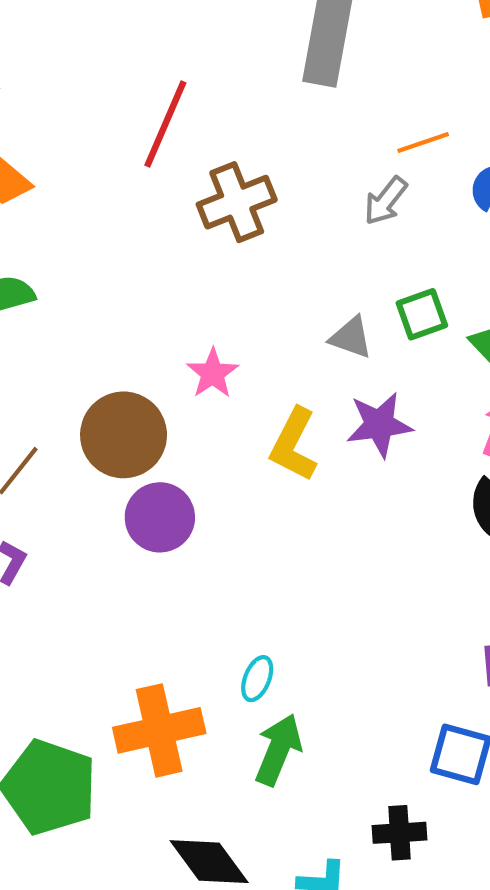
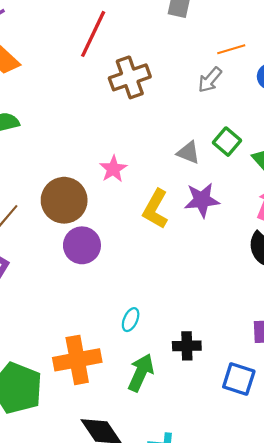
green square: (422, 314) -> (227, 142), turned -32
cyan ellipse: (257, 679) -> (131, 320), moved
black cross: (400, 833) -> (187, 346), moved

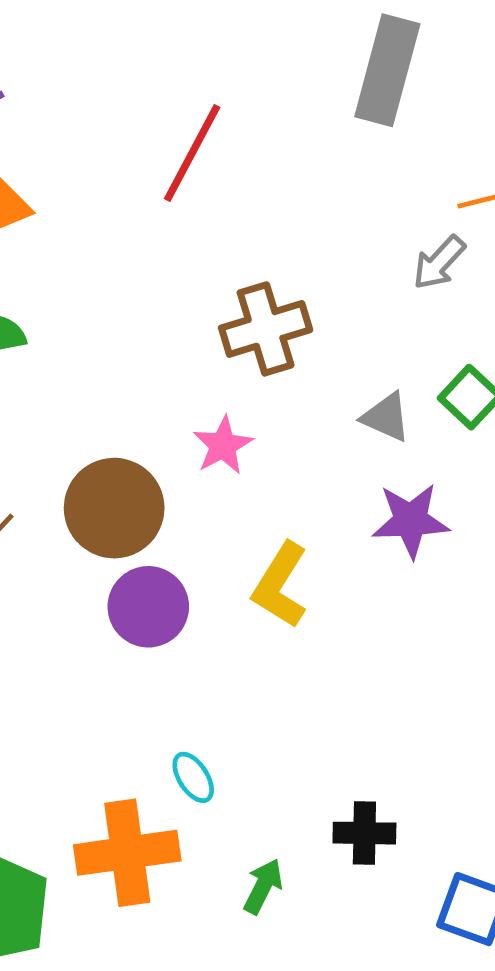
brown cross: (130, 77) -> (266, 329), moved
yellow L-shape: (155, 209) -> (280, 585), moved
cyan ellipse: (131, 320) -> (193, 777), moved, turned -60
green arrow: (141, 373) -> (263, 886), size x0.7

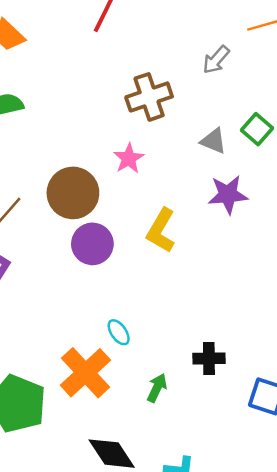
gray arrow: (439, 263) -> (216, 60), moved
orange cross: (127, 853) -> (85, 373), turned -33

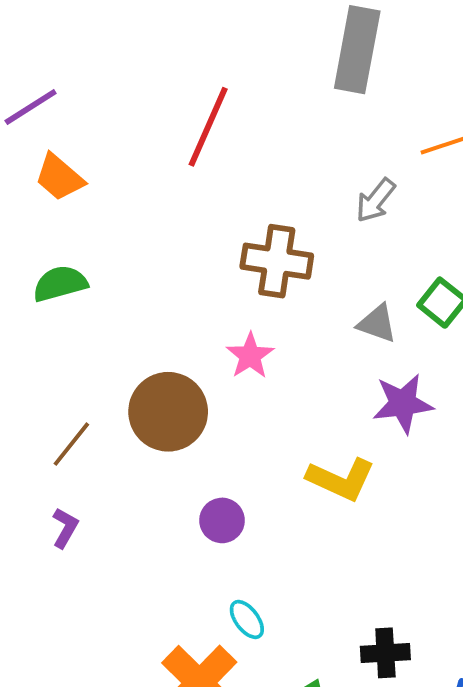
brown cross: (149, 97) -> (277, 261), turned 30
yellow L-shape: (161, 230) -> (341, 479), moved, turned -93
purple circle: (92, 244) -> (222, 520), moved, size x0.7

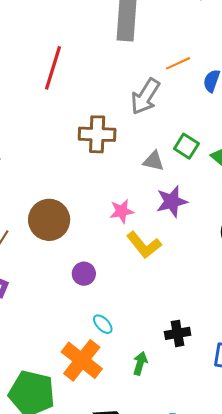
gray arrow: (376, 200) -> (145, 96), size x1.5
pink star: (250, 356) -> (122, 211), moved, turned 30
yellow L-shape: (341, 479) -> (144, 245), turned 33

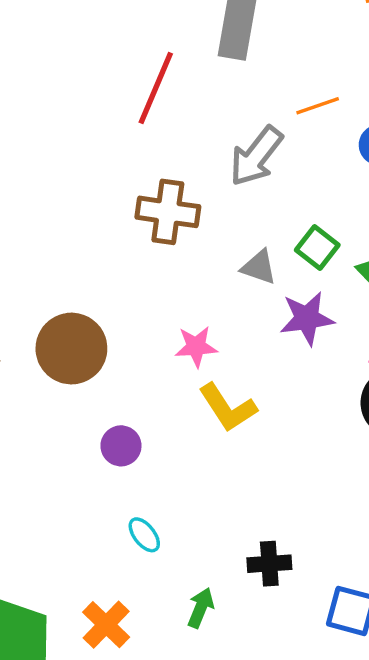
red line: (53, 68) -> (156, 88), moved
purple star: (172, 201) -> (307, 318), moved
orange cross: (82, 360) -> (106, 625), moved, size x0.7

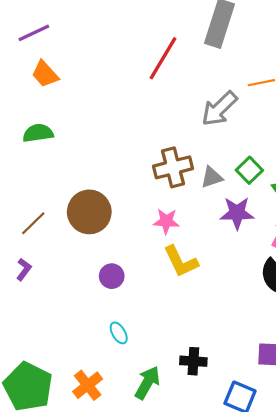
brown cross: (168, 212) -> (173, 167), moved, turned -30
gray triangle: (259, 267) -> (212, 177), turned -45
green arrow: (201, 608) -> (147, 383), size x1.4

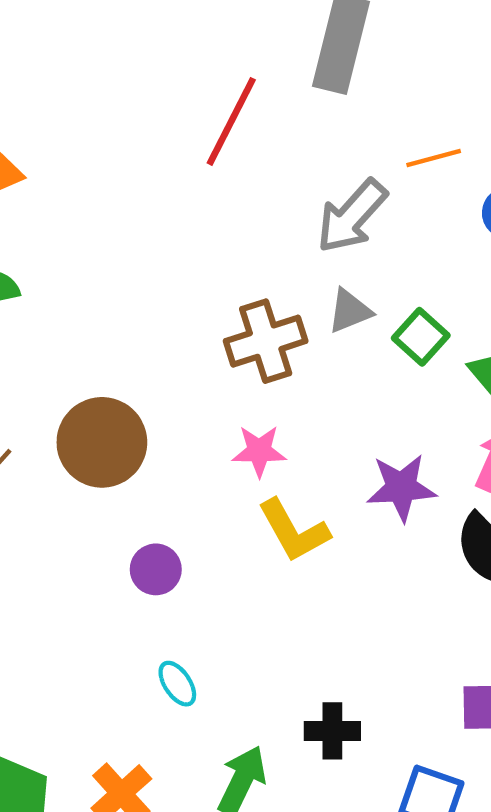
gray triangle: (212, 177) -> (350, 311), moved
purple star: (237, 213) -> (401, 488), moved

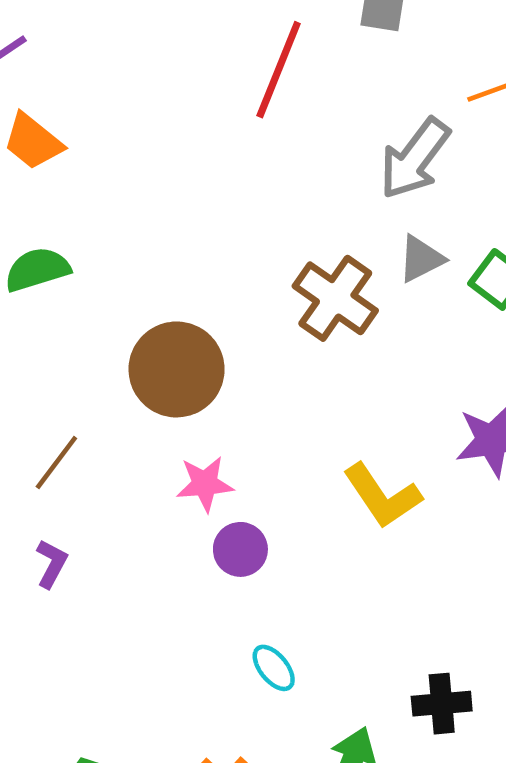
brown cross: (266, 341) -> (335, 298), turned -32
brown circle: (102, 442) -> (177, 369), moved
pink star: (259, 451) -> (205, 484), moved

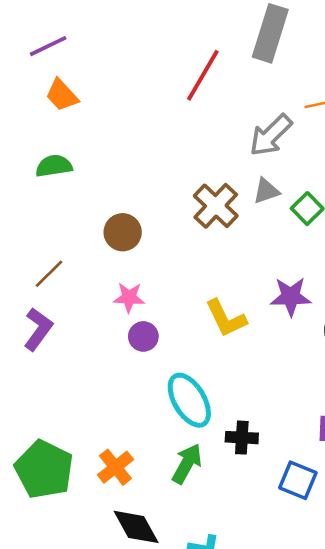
brown circle: (177, 369) -> (123, 232), size x0.7
purple L-shape: (52, 564) -> (38, 329), size x1.6
cyan ellipse: (274, 668) -> (189, 400), moved, size x2.0

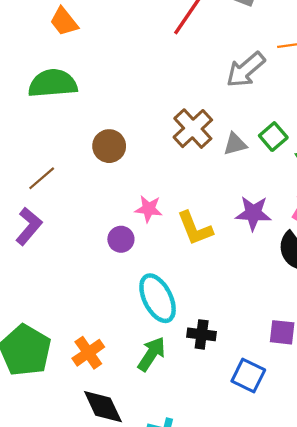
green semicircle: (54, 166) -> (53, 83), size x1.5
gray triangle: (266, 191) -> (235, 144), moved
pink star: (129, 297) -> (149, 209), moved

